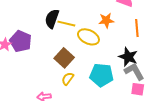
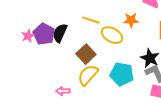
black semicircle: (52, 19) -> (60, 33), moved
yellow semicircle: (68, 79) -> (88, 75), size x1.6

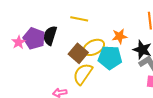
orange star: (131, 20) -> (120, 36), moved
yellow ellipse: (112, 35) -> (94, 47), moved, turned -50
cyan pentagon: (122, 74) -> (110, 58), moved

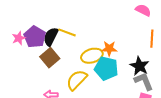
yellow line: (79, 19) -> (67, 32), moved
orange star: (120, 36) -> (109, 49), moved
brown square: (78, 53) -> (50, 58), moved

